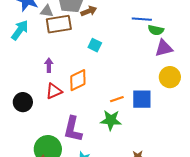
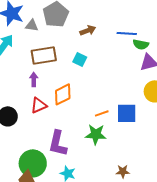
brown arrow: (89, 11) -> (88, 30), moved
brown rectangle: (59, 24) -> (44, 55), moved

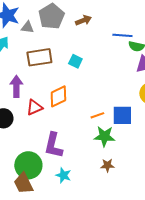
brown arrow: (88, 30) -> (83, 20), moved
purple arrow: (34, 79) -> (16, 86), moved, size x1.5
green star: (96, 134) -> (104, 136), moved
brown star: (123, 171) -> (107, 165), moved

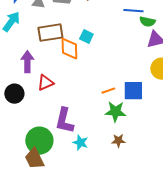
orange diamond: (58, 96) -> (69, 49), moved, turned -65
cyan star: (63, 175) -> (80, 143), moved

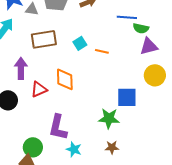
cyan square: (86, 37) -> (80, 43), turned 32
orange diamond: (69, 49) -> (65, 79), moved
orange line: (108, 91) -> (102, 51), moved, turned 32
green circle: (39, 141) -> (33, 147), size x0.7

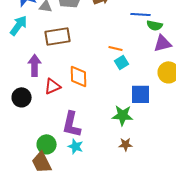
cyan square: (80, 43) -> (122, 62), moved
cyan star: (74, 149) -> (76, 146), moved

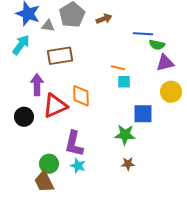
cyan square: (122, 62) -> (124, 82), turned 32
red triangle: (53, 86) -> (55, 106), size x1.5

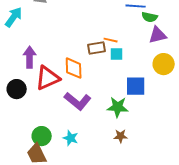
brown rectangle: (60, 56) -> (97, 48), moved, size x0.7
purple L-shape: (74, 144) -> (78, 101), moved, turned -64

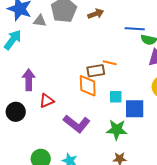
cyan square: (117, 54) -> (116, 97), moved
orange diamond: (74, 68) -> (88, 86), moved
red triangle: (48, 78) -> (47, 101), size x0.6

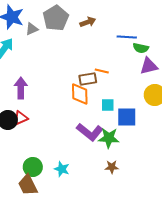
gray triangle: (40, 21) -> (32, 29), turned -32
red triangle: (47, 101) -> (21, 118), moved
purple L-shape: (77, 124) -> (90, 132), moved

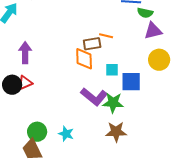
brown star: (112, 167) -> (116, 132), size x1.5

